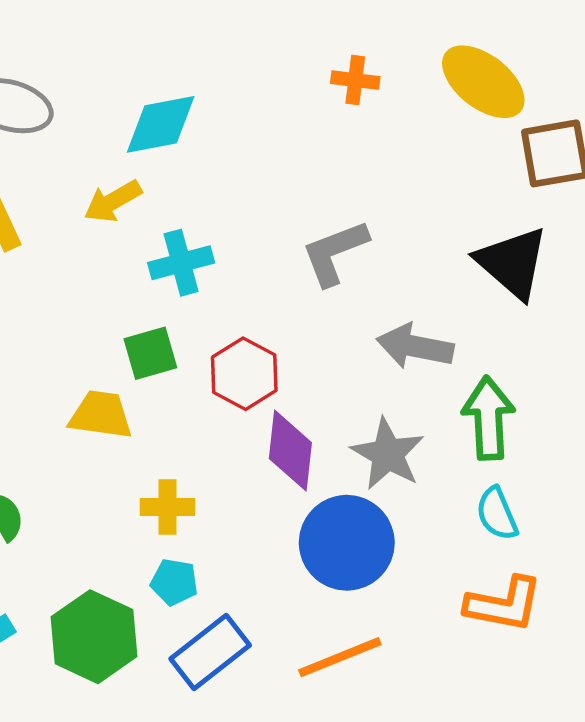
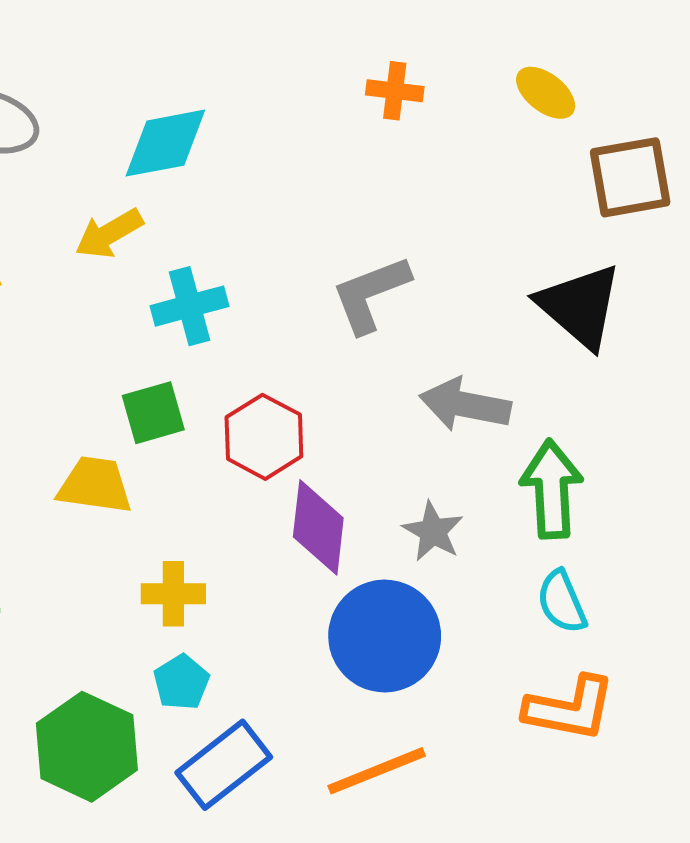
yellow ellipse: (483, 82) -> (546, 93), size x0.6
gray star: (388, 454) -> (433, 531), size x0.7
cyan pentagon: (174, 582) -> (181, 682), turned 30

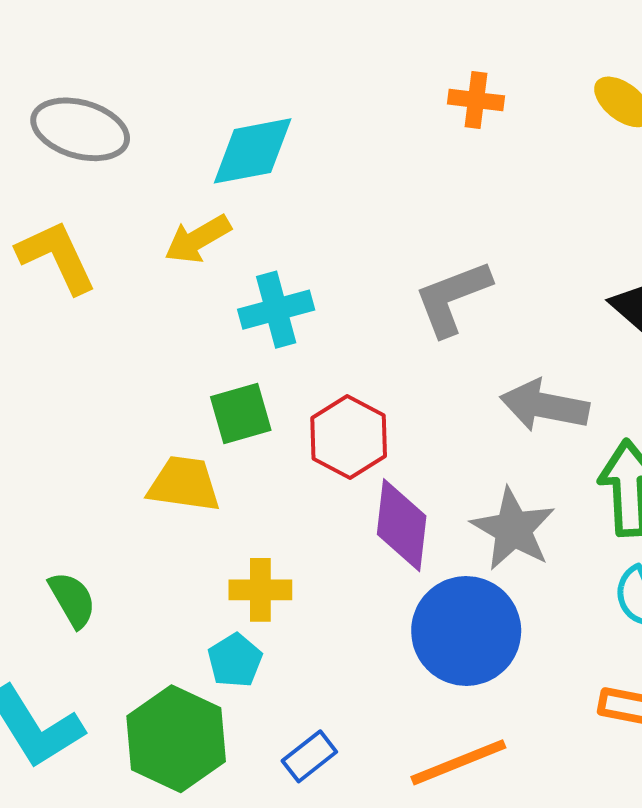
gray star: (433, 531) -> (513, 529), size x1.4
cyan pentagon: (181, 682) -> (235, 660), moved
blue rectangle: (224, 765) -> (309, 756), size x0.6

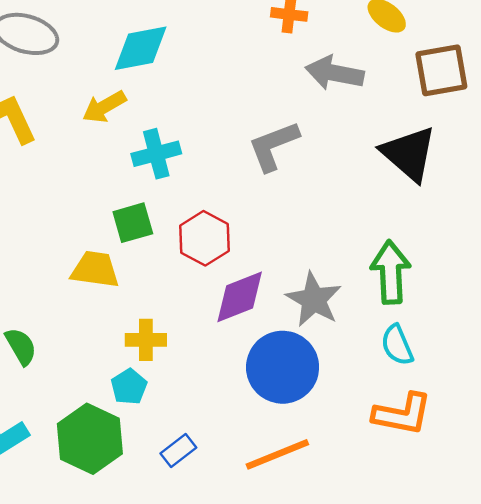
gray arrow: (545, 406) -> (335, 73), moved
purple diamond: (402, 525) -> (240, 297), turned 62

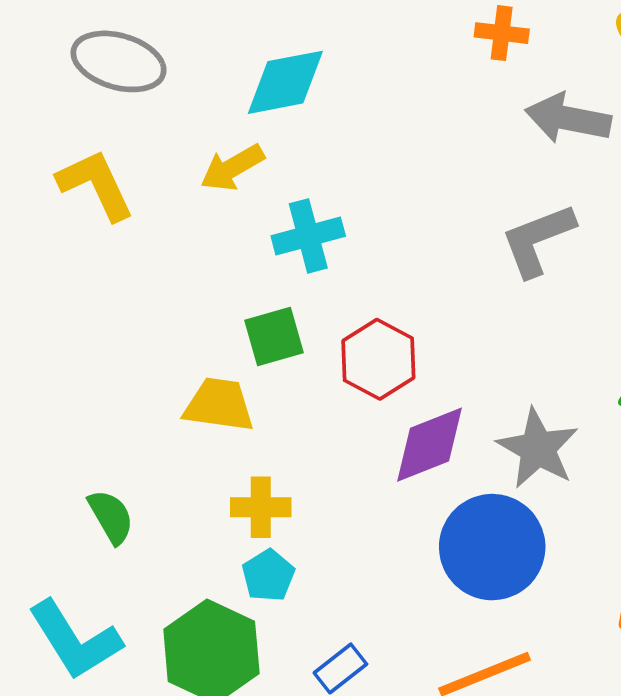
gray L-shape: (273, 146) -> (538, 240), moved
yellow cross: (146, 340) -> (261, 507), moved

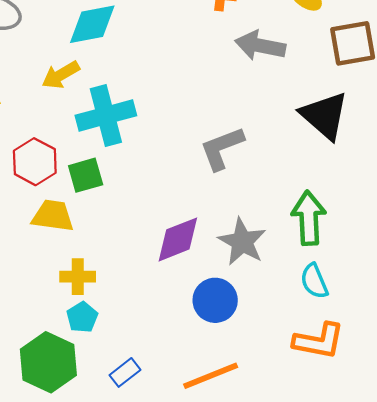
cyan cross: (308, 236) -> (106, 115), size x1.4
gray L-shape: (538, 240) -> (222, 148), moved
red hexagon: (378, 359) -> (35, 162), moved
blue circle: (492, 547) -> (215, 300), size x0.7

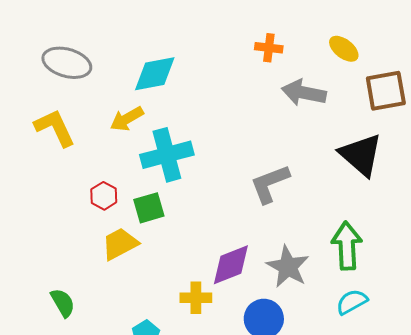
red hexagon: (35, 162) -> (104, 196), size x0.7
yellow trapezoid: (53, 216) -> (120, 244), turned -36
yellow cross: (78, 277) -> (196, 298), moved
cyan semicircle: (314, 281) -> (352, 302), turned 84

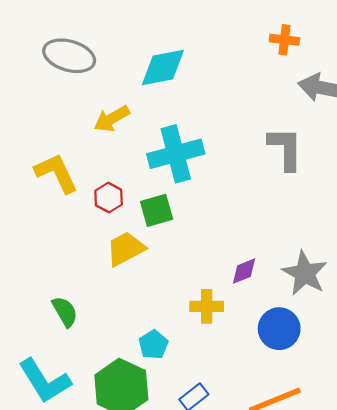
yellow arrow: (127, 119) -> (112, 119), moved
yellow L-shape: (55, 128) -> (56, 173), moved
gray L-shape: (270, 184) -> (286, 149), moved, turned 111
purple diamond: (231, 265) -> (244, 271), size x0.6

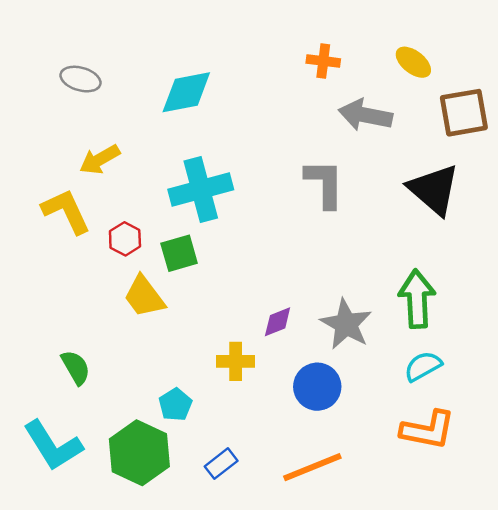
gray ellipse: (69, 56) -> (81, 79), size x0.7
yellow arrow: (112, 119) -> (100, 160), moved
yellow trapezoid: (126, 249) -> (144, 297), turned -99

